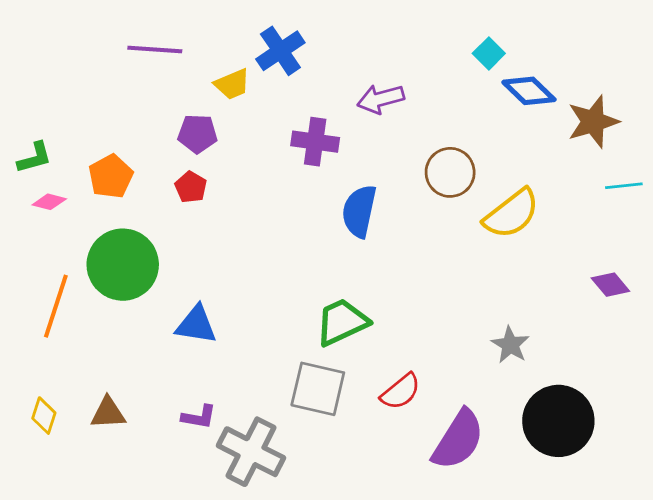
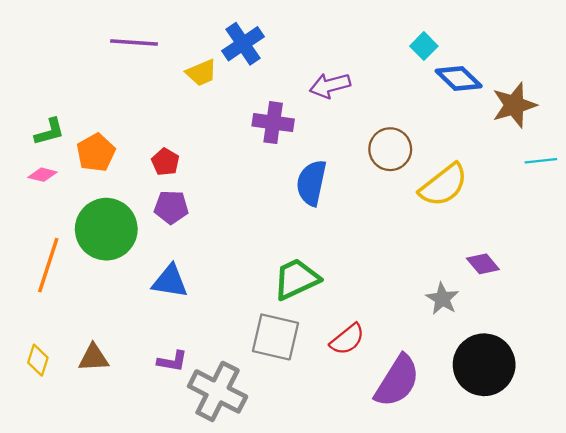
purple pentagon: (198, 134) -> (171, 207), moved
green L-shape: (35, 158) -> (49, 132), moved
purple diamond: (610, 285) -> (483, 264), moved

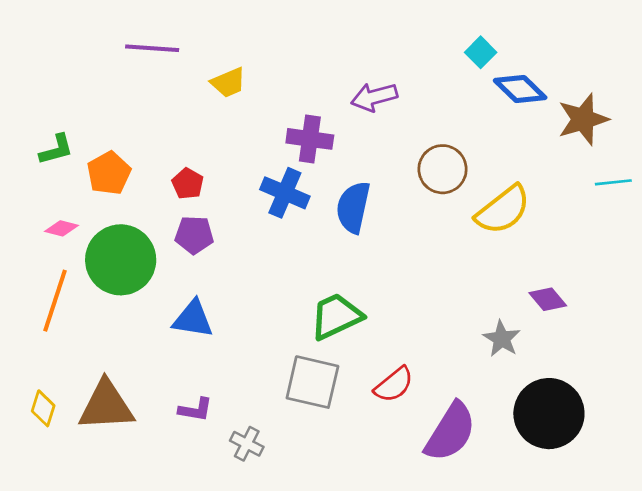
blue cross: (243, 44) -> (285, 193), moved, turned -33
pink diamond: (43, 175) -> (62, 228), moved
brown triangle: (94, 358) -> (106, 406), size x1.6
gray cross: (218, 391) -> (247, 444), size x0.5

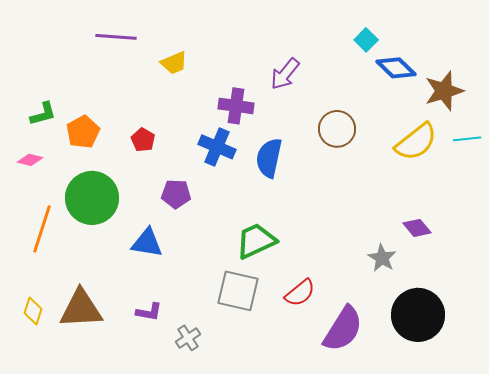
purple arrow: (374, 97) -> (285, 74), turned -36
yellow semicircle: (503, 210) -> (416, 142), moved
pink diamond: (62, 228) -> (30, 160), moved
purple pentagon: (194, 235) -> (176, 194), moved
gray cross: (247, 444) -> (188, 338), turned 30

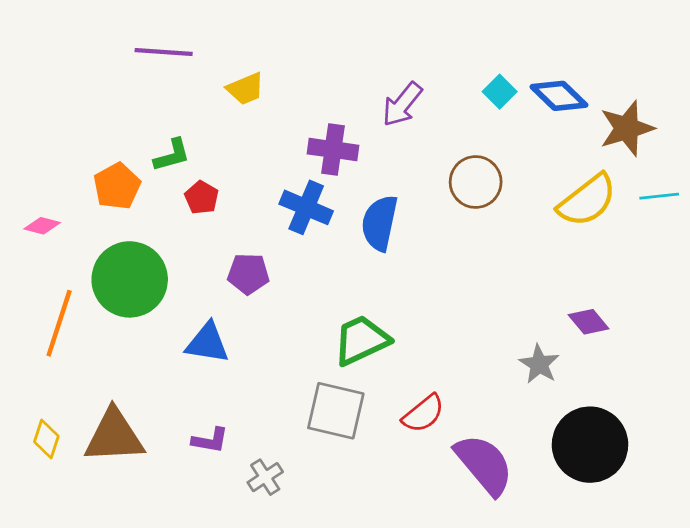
cyan square: (366, 40) -> (500, 92), moved
green L-shape: (43, 114) -> (172, 155), moved
purple semicircle: (343, 329) -> (484, 464), turned -72

